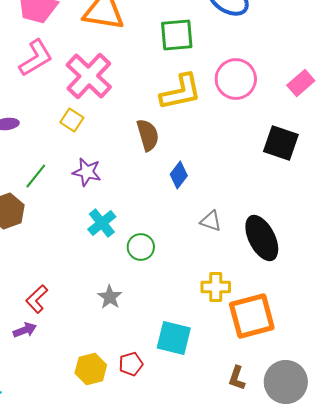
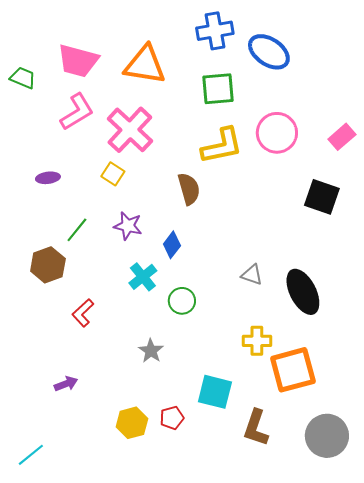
blue diamond: (179, 175) -> (172, 245), moved
red L-shape: (37, 299) -> (83, 313), moved
brown L-shape: (237, 378) -> (256, 428), moved, size x1.5

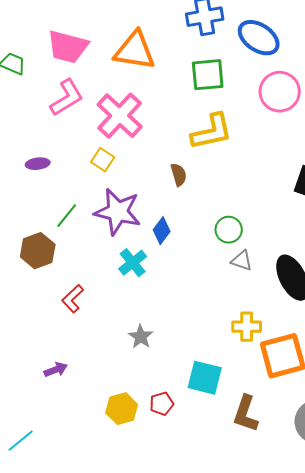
pink circle: (277, 133) -> (280, 92), moved
brown semicircle: (189, 189) -> (179, 175), size x0.7
purple star: (128, 226) -> (118, 212), size x1.6
green circle: (182, 301) -> (229, 230), moved

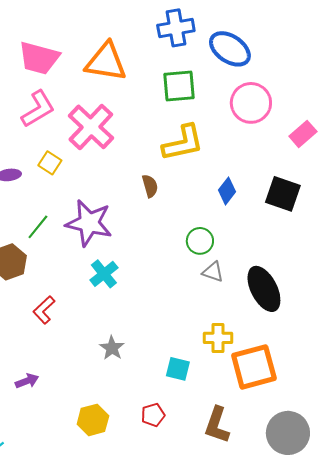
yellow square: (103, 160) -> (50, 163), moved
blue diamond: (162, 231) -> (227, 191), moved
cyan square: (205, 378) -> (178, 369), moved, size x0.7
red pentagon: (162, 404) -> (153, 415), moved

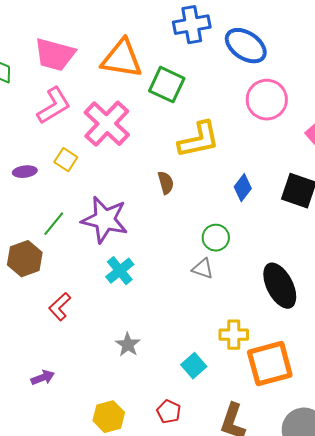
green square: (179, 86) -> (167, 85), moved, turned 30
gray triangle: (213, 272) -> (203, 269), moved
cyan square: (178, 369) -> (194, 366), turned 35
red pentagon: (153, 415) -> (169, 412), turned -30

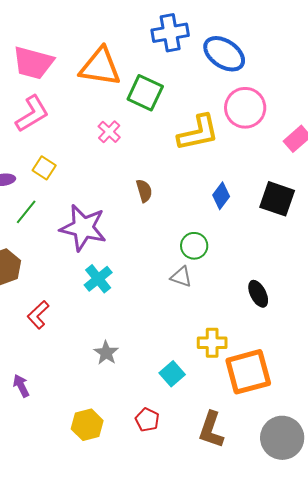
pink cross: (107, 124) -> (109, 132), moved, size x0.5
yellow L-shape: (199, 140) -> (198, 133), moved
green line: (54, 224) -> (26, 212), moved
black ellipse: (280, 286) -> (258, 294), size x0.6
purple arrow: (43, 378) -> (21, 386), turned -95

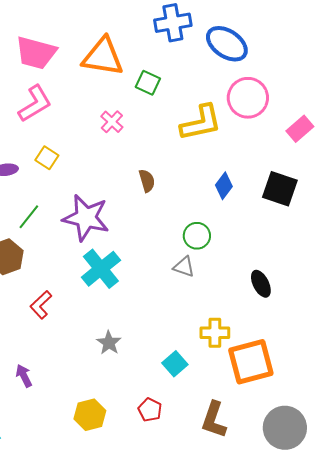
green square: (145, 93) -> (148, 83), size x0.7
green line: (26, 212) -> (29, 217), moved
cyan cross: (98, 279) -> (101, 269), size x1.4

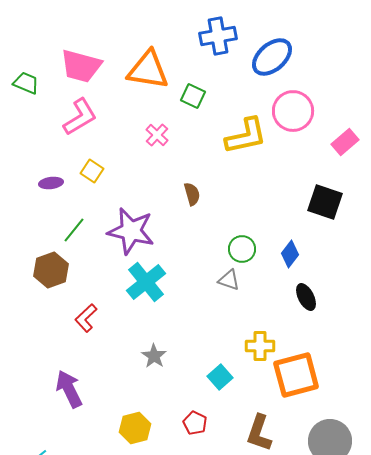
blue ellipse: (227, 44) -> (272, 57), turned -75
blue diamond: (224, 186) -> (290, 254), moved
purple arrow: (24, 376) -> (69, 389), size x1.6

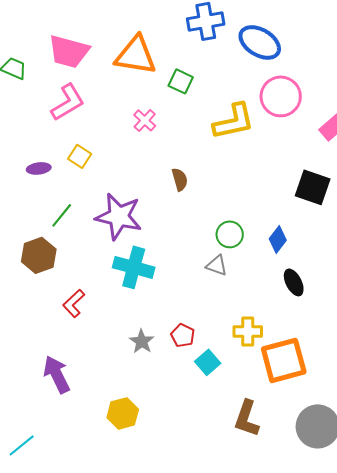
blue ellipse: (272, 57) -> (260, 42), turned 72
cyan cross: (146, 282) -> (134, 267), turned -36
red pentagon: (195, 423) -> (183, 335), moved

